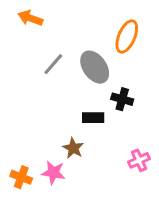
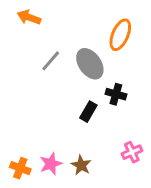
black rectangle: (93, 118) -> (88, 112), turned -60
brown star: (73, 148) -> (81, 165), moved
pink star: (53, 173) -> (51, 164), turned -30

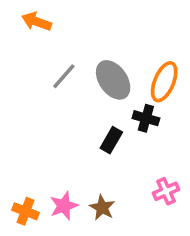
orange ellipse: (120, 35) -> (164, 82), moved

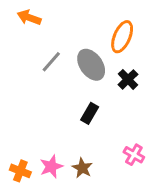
orange ellipse: (164, 82) -> (122, 37), moved
black cross: (146, 118) -> (128, 79), moved, turned 30
pink cross: (166, 191) -> (134, 155), turned -36

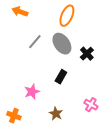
orange ellipse: (122, 37) -> (67, 16), moved
pink star: (51, 166) -> (32, 92), moved

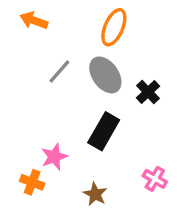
black rectangle: (61, 77) -> (104, 131), size x1.5
orange cross: (14, 116) -> (32, 182), moved

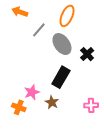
gray line: (59, 72) -> (39, 30), moved
pink cross: (155, 179) -> (91, 105), turned -32
brown star: (95, 194) -> (52, 102), moved

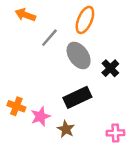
black rectangle: (61, 77) -> (77, 97), turned 35
orange cross: (19, 107) -> (16, 106), moved

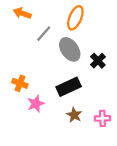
orange cross: (16, 106) -> (20, 83), moved
brown star: (66, 129) -> (74, 115), moved

